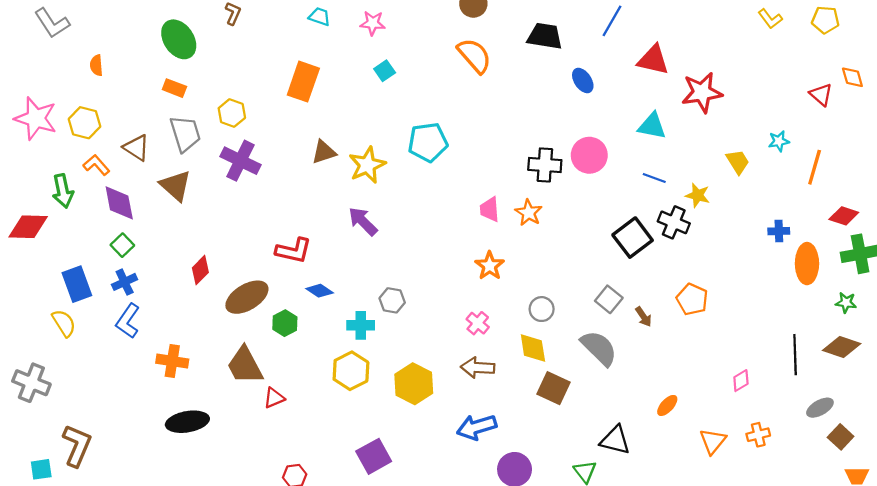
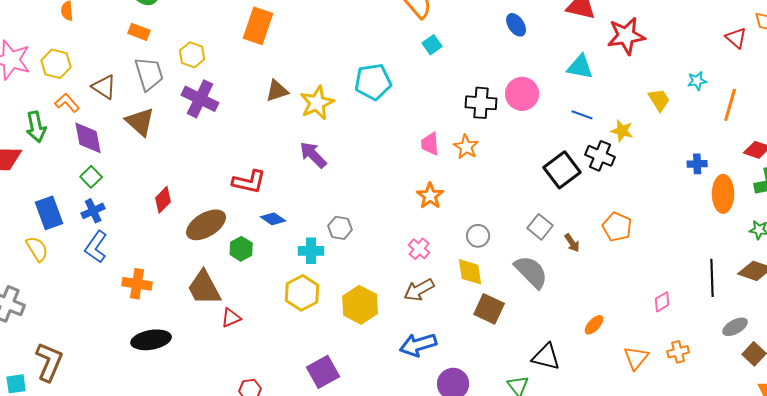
cyan square: (385, 71) -> (432, 45), moved
brown arrow: (478, 368) -> (419, 290), turned -32

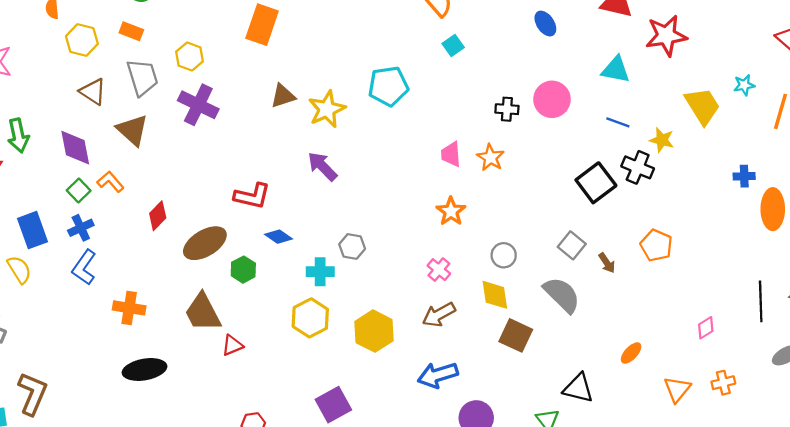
yellow hexagon: (56, 64) -> (82, 40), moved
yellow trapezoid: (659, 100) -> (702, 106), size x1.5
orange L-shape: (67, 103) -> (110, 182), moved
black cross: (481, 103) -> (507, 109), size x0.7

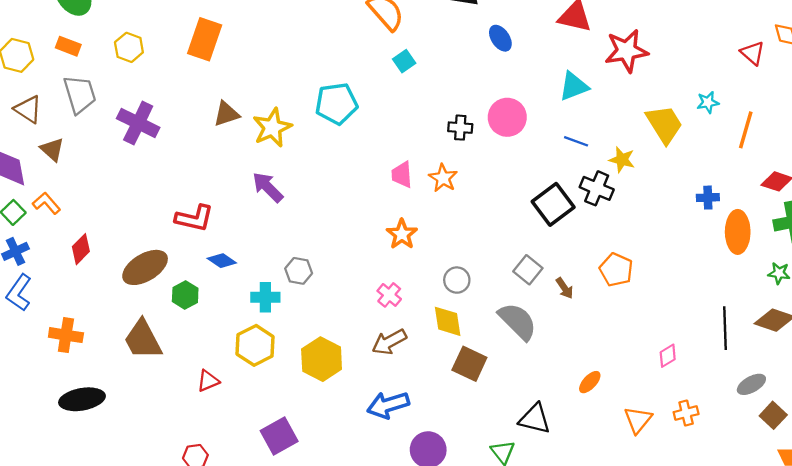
yellow hexagon: (190, 56) -> (129, 47), moved
cyan triangle: (616, 70) -> (574, 86), turned -32
brown triangle: (132, 130) -> (52, 149), moved, size x0.7
red diamond: (158, 216) -> (81, 249), moved
red triangle: (232, 345) -> (208, 381), moved

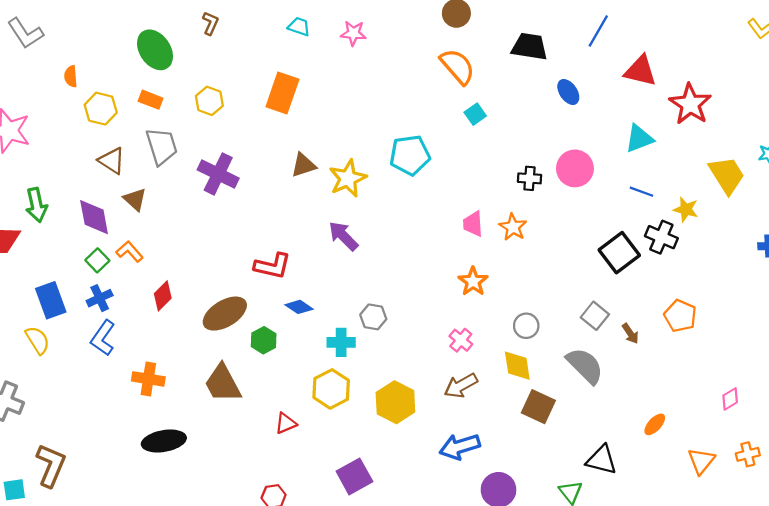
red star: (626, 51) -> (690, 104), turned -30

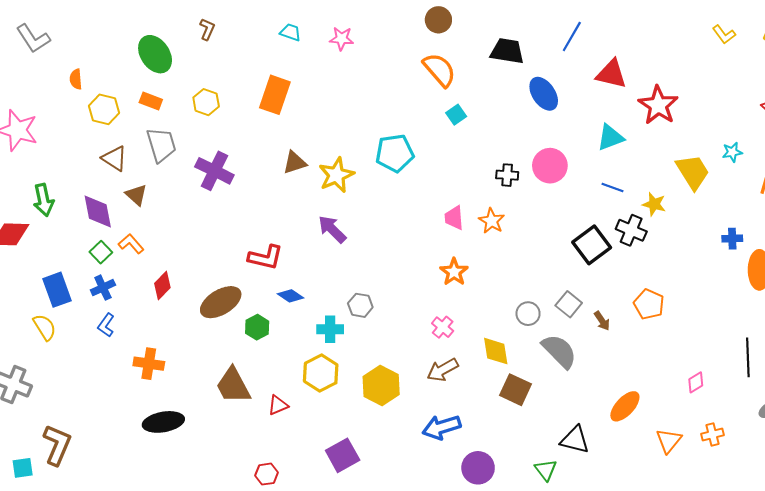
blue ellipse: (568, 92) -> (544, 94), size x1.4
gray circle: (526, 326) -> (528, 314), moved
blue L-shape: (103, 338) -> (106, 325), size x0.7
brown trapezoid: (223, 383) -> (233, 386), moved
orange ellipse: (655, 424) -> (625, 406), size x1.5

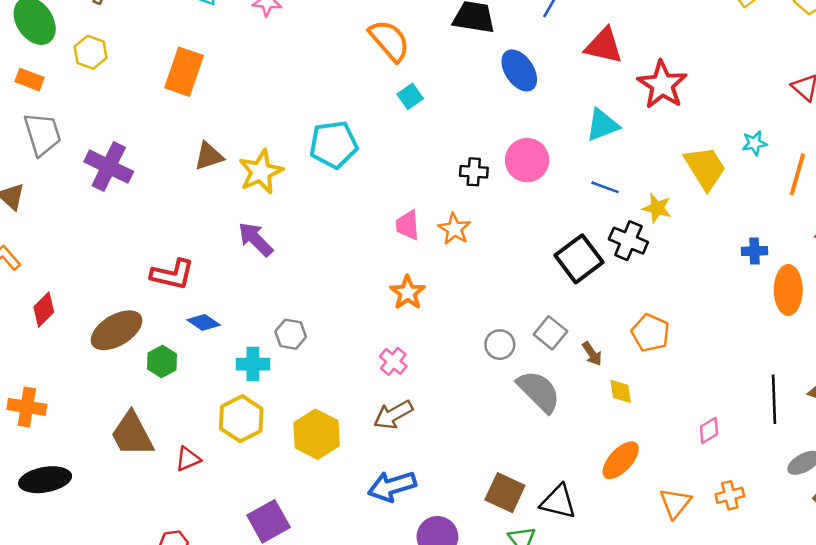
yellow hexagon: (206, 102) -> (91, 52), moved
yellow diamond: (496, 351) -> (621, 391), moved, size x0.7
brown square: (516, 390) -> (505, 493), moved

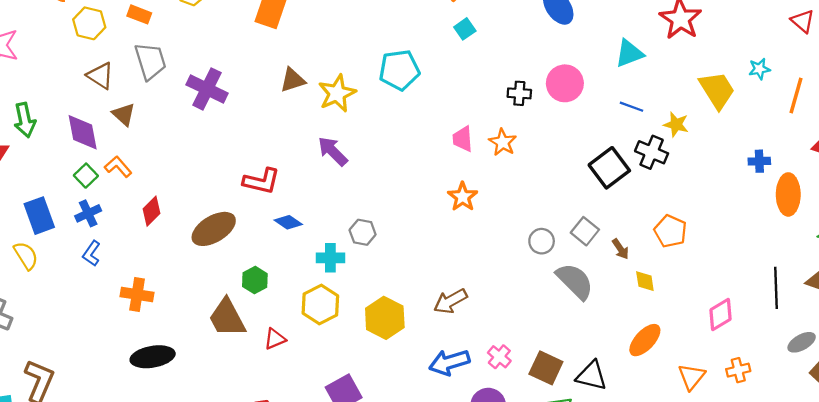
green hexagon: (162, 361) -> (255, 280), moved
pink cross: (393, 361) -> (499, 357), moved
pink diamond: (709, 430) -> (720, 315), size x1.4

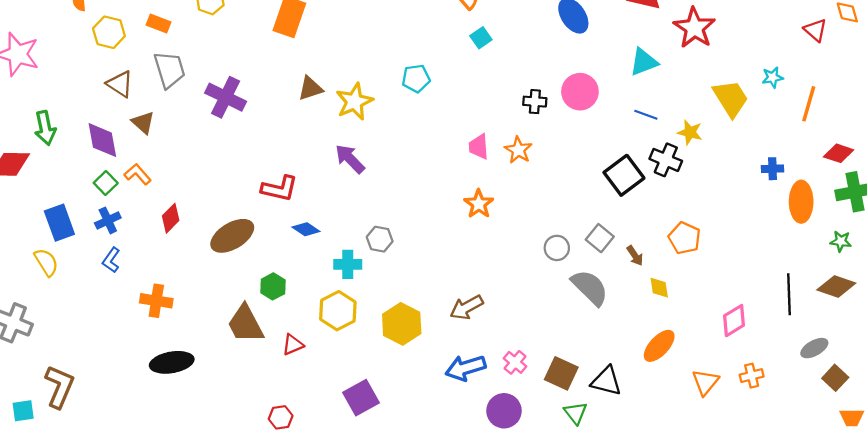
cyan pentagon: (399, 70) -> (416, 78), size x0.7

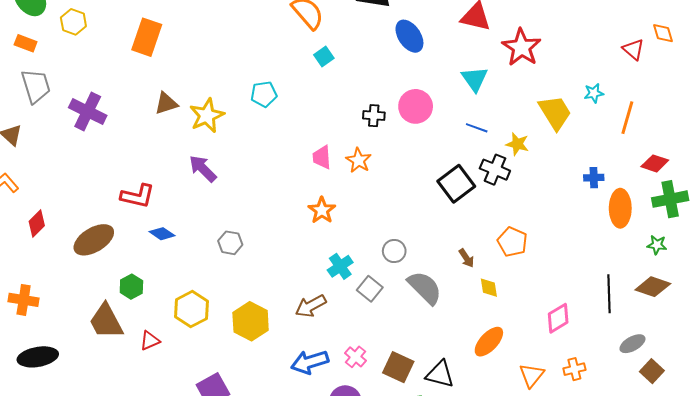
cyan triangle: (644, 62) -> (475, 79), turned -44
gray square: (600, 238) -> (370, 289), moved
cyan cross: (348, 264) -> (340, 266), moved, turned -35

